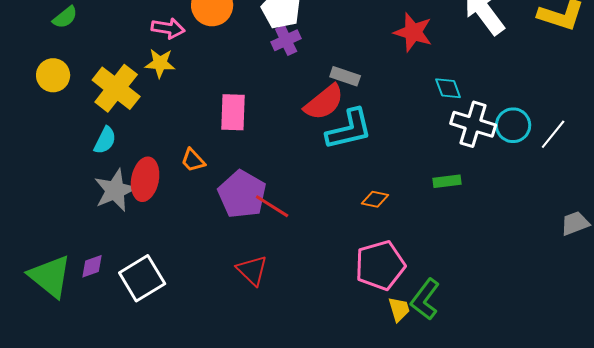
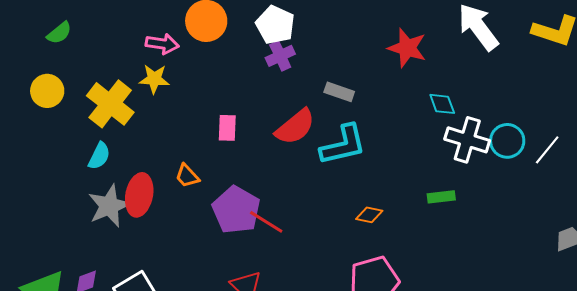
red semicircle: (324, 102) -> (295, 127), moved
pink rectangle: (233, 112) -> (227, 128), size x0.7

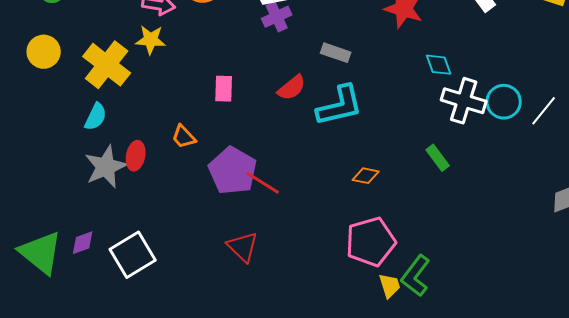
red semicircle: (295, 127) -> (292, 88), size x0.7
red ellipse: (139, 195) -> (136, 156), size x0.7
green rectangle: (441, 197) -> (438, 158), turned 60

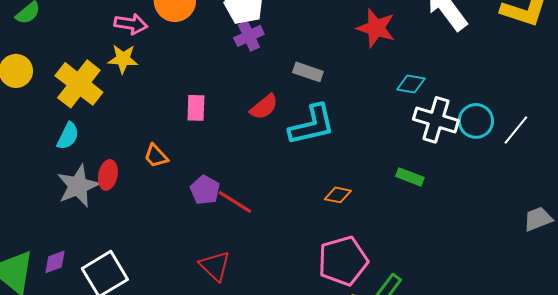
cyan diamond: (439, 65) -> (411, 84), turned -60
green rectangle: (438, 158) -> (410, 177), turned -32
purple pentagon: (233, 171) -> (205, 190), size x0.6

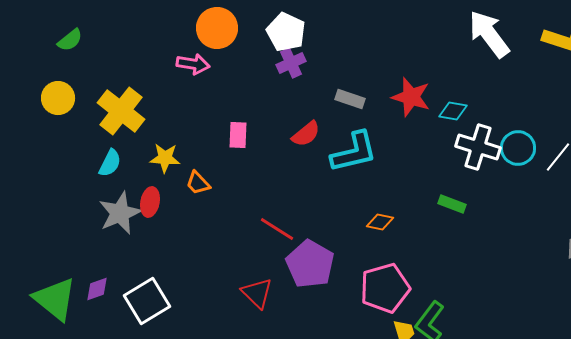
pink arrow: (131, 24) -> (193, 64), moved
red star: (376, 28) -> (411, 97), moved
yellow star: (123, 59) -> (165, 158), moved
purple pentagon: (205, 190) -> (310, 264), moved, size x1.6

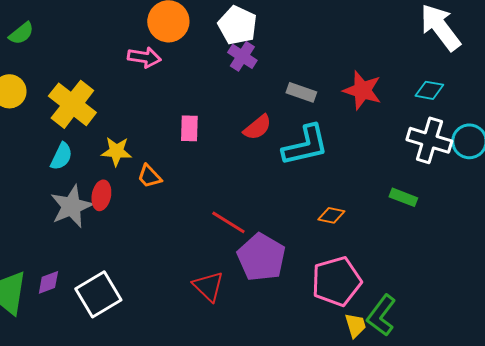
purple cross: (291, 63) -> (242, 56), turned -32
cyan diamond: (453, 111) -> (429, 90), moved

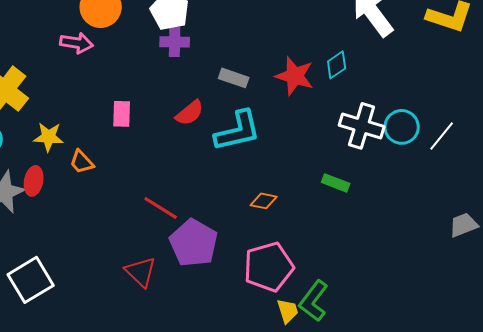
purple cross: (242, 56) -> (175, 42), turned -32
cyan diamond: (429, 90) -> (337, 65), moved, turned -44

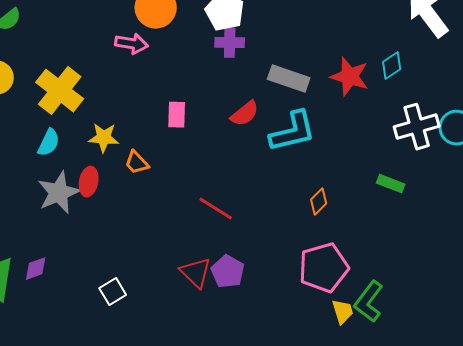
gray rectangle: (234, 78) -> (289, 79), size x1.4
white cross: (362, 126) -> (417, 127), turned -33
orange diamond: (264, 201) -> (319, 202), turned -56
purple pentagon: (194, 243) -> (228, 272), moved, size x0.7
white square: (31, 280) -> (113, 292), moved, size x0.6

